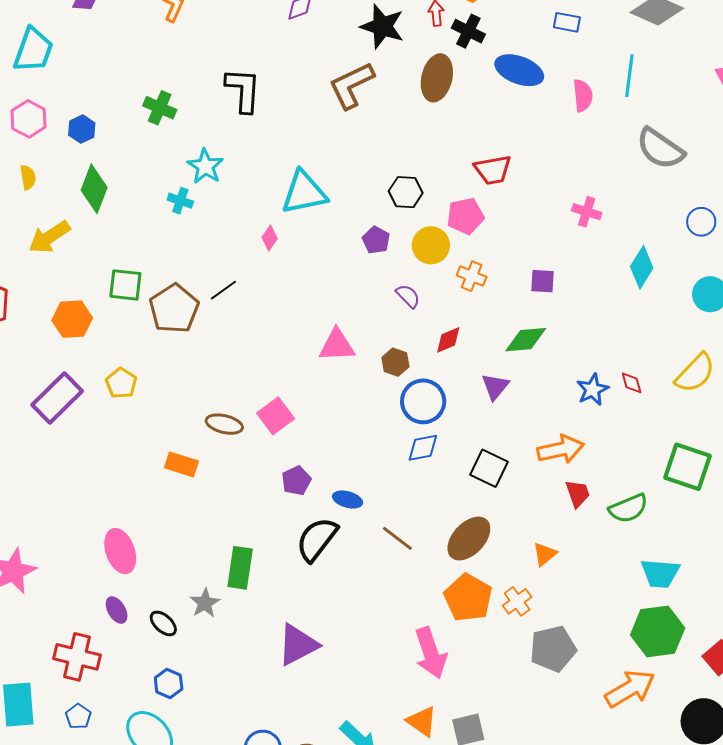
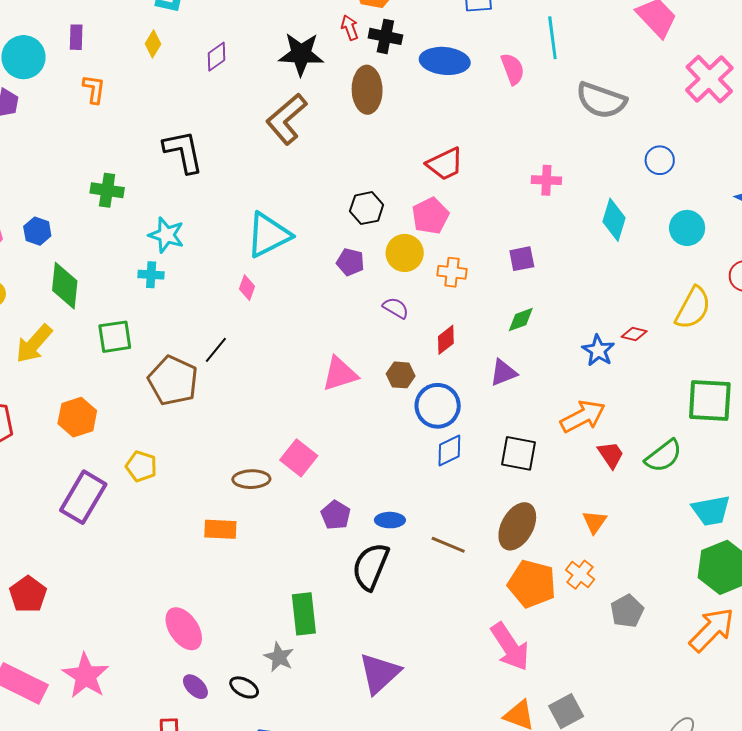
green square: (125, 285) -> (115, 337), moved
green diamond: (526, 340) -> (521, 320), size x0.7
red diamond: (632, 383) -> (634, 334), turned -45
purple triangle: (495, 387) -> (503, 373), turned 44
gray pentagon: (553, 649) -> (627, 611), size x0.7

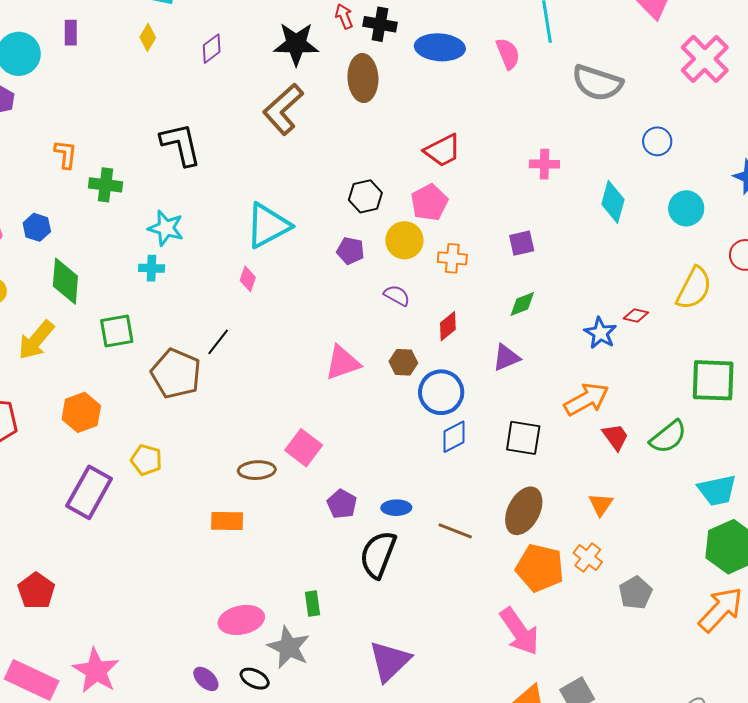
orange L-shape: (94, 89) -> (66, 154), moved
green rectangle: (304, 614) -> (313, 603), size x0.6
pink ellipse: (184, 629) -> (241, 620), moved, turned -66
gray star: (279, 657) -> (289, 647), size x1.4

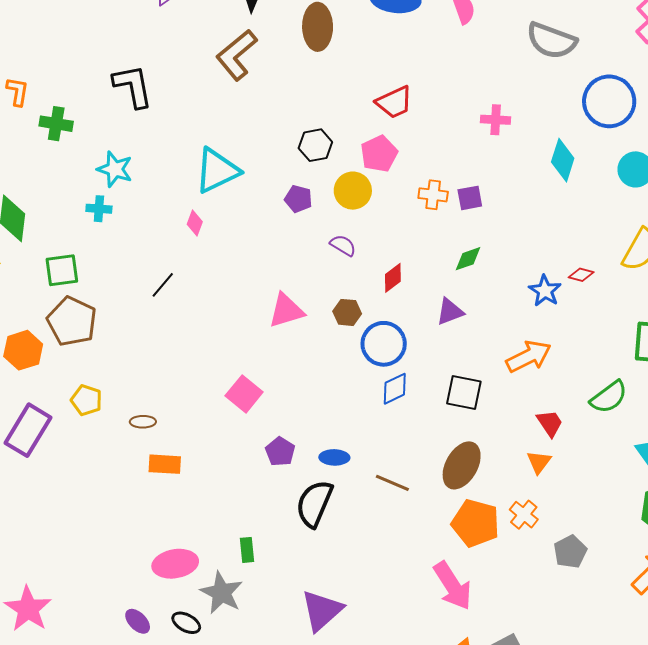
blue circle: (657, 141) -> (609, 101), size x1.8
orange cross: (452, 258) -> (433, 195), moved
brown pentagon: (176, 374) -> (72, 321), moved
red trapezoid: (615, 437) -> (550, 423), moved
brown ellipse: (257, 470) -> (143, 422), moved, size x0.7

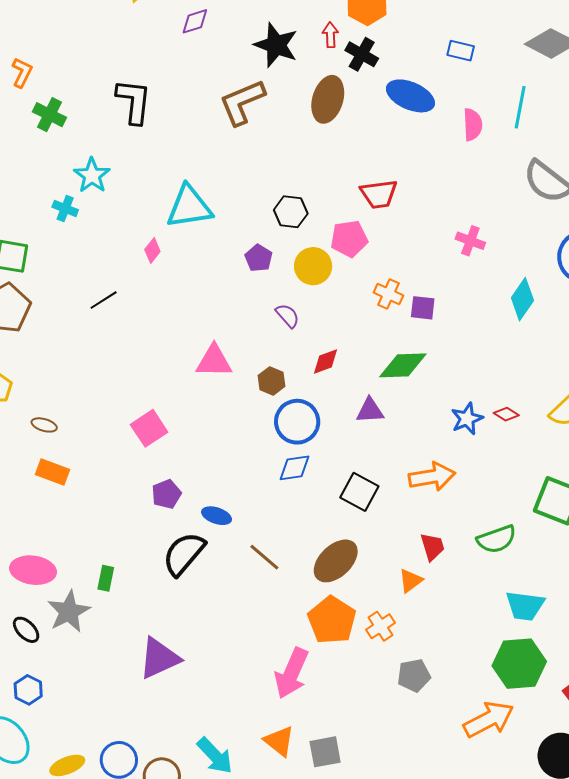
green diamond: (468, 259) -> (403, 365), size x1.6
pink arrow: (453, 586) -> (292, 673), turned 39

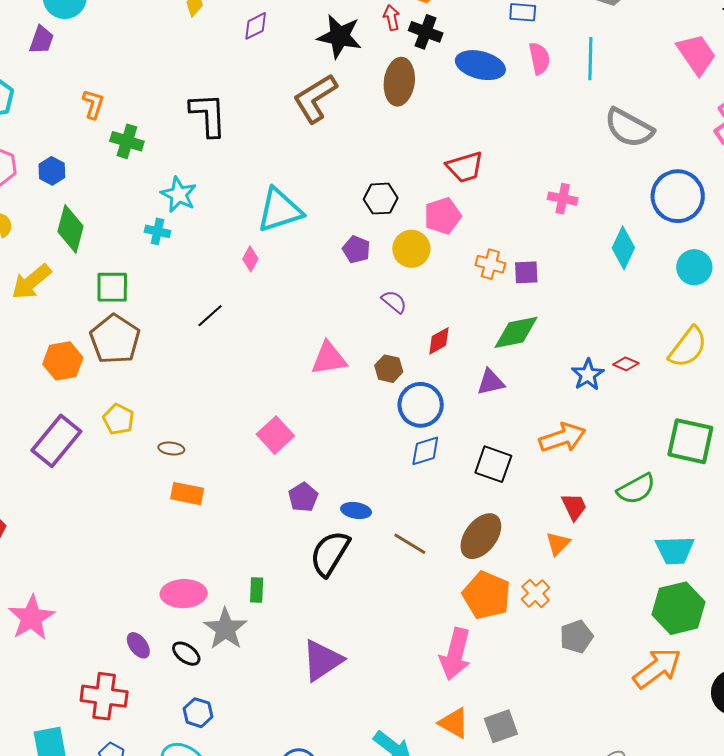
pink semicircle: (473, 125) -> (539, 58), moved

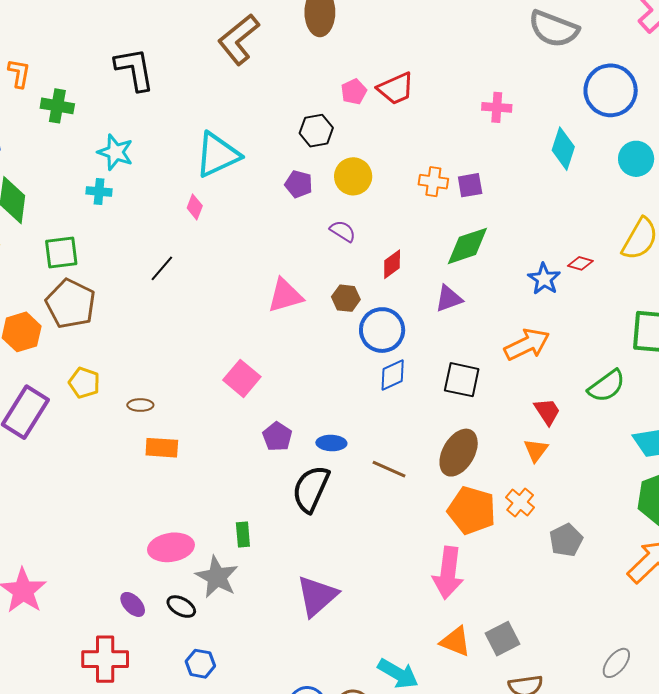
pink pentagon: (443, 216) -> (354, 92), moved, size x0.7

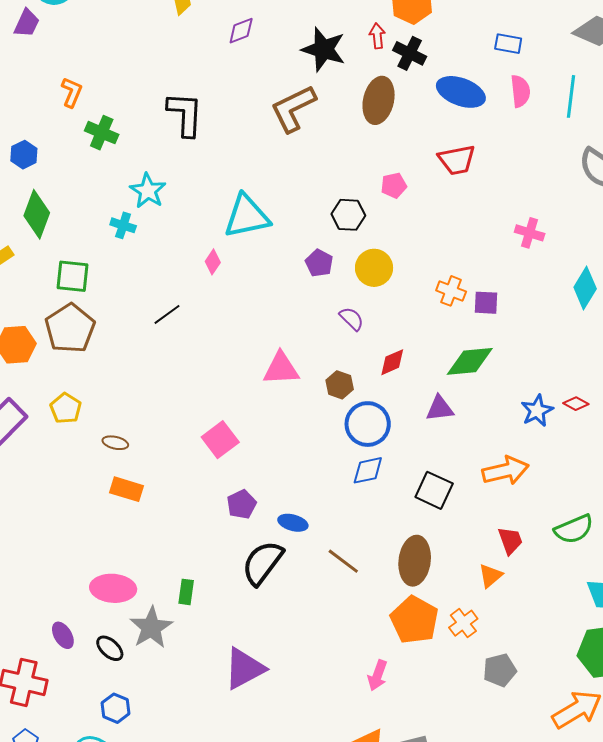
red trapezoid: (396, 89) -> (457, 160), moved
brown ellipse: (459, 453) -> (415, 561), turned -36
pink arrow: (448, 573) -> (377, 675), size x0.6

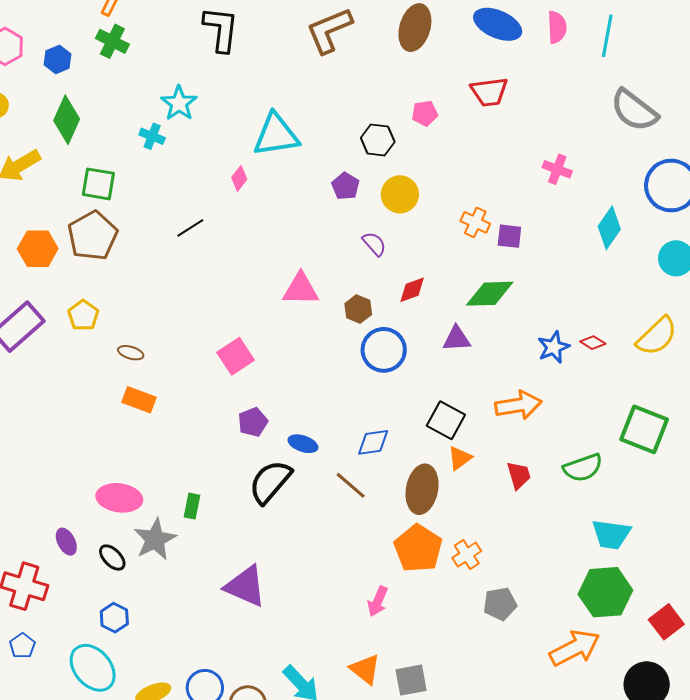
green cross: (102, 133) -> (112, 41), moved
blue diamond: (368, 470) -> (373, 442), moved
orange triangle: (490, 576) -> (460, 458), moved
purple triangle: (244, 668) -> (245, 586), turned 48

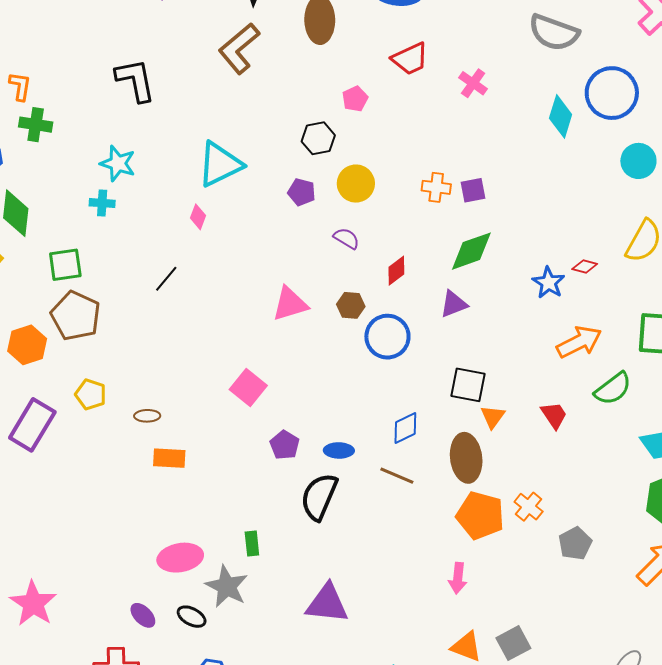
pink cross: (557, 169) -> (473, 83), moved, turned 32
cyan diamond: (609, 228) -> (561, 116), moved
orange arrow: (518, 405) -> (579, 342), moved

